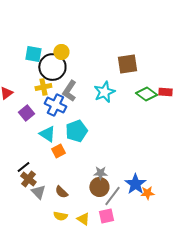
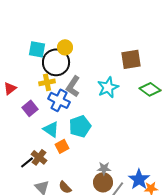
brown cross: (28, 179) -> (39, 157), moved

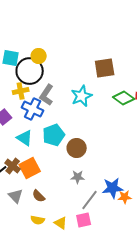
orange square: (62, 146) -> (30, 168), moved, size x1.5
blue star: (139, 179) -> (113, 188), turned 30
brown circle: (103, 182) -> (77, 148), moved

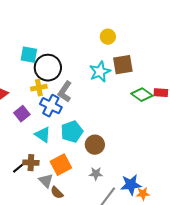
yellow circle: (39, 56) -> (108, 37), moved
cyan star: (82, 96) -> (100, 72), moved
brown cross: (13, 166) -> (31, 163), turned -35
orange square: (30, 168) -> (61, 165), moved
gray triangle: (16, 196) -> (46, 181), moved

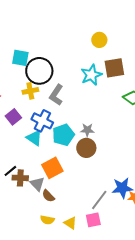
blue cross: (51, 106) -> (42, 121), moved
brown cross: (31, 163) -> (20, 178), moved
gray star: (96, 174) -> (87, 130), moved

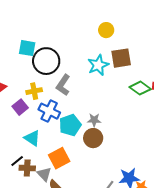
yellow cross: (30, 91) -> (34, 91), moved
cyan triangle: (34, 138) -> (32, 138), moved

